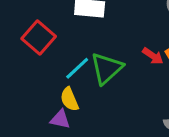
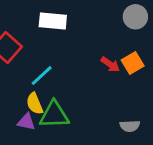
green triangle: (107, 68) -> (54, 115), moved, turned 40

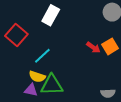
white rectangle: (53, 21) -> (51, 15), turned -66
yellow semicircle: (35, 104) -> (37, 77), turned -49

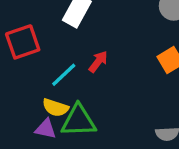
red square: (16, 35) -> (23, 42), turned 30
red arrow: (93, 47) -> (98, 62), moved, turned -88

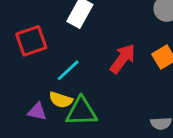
red arrow: (98, 62) -> (123, 59), moved, size x1.5
purple triangle: (46, 129) -> (37, 112), moved

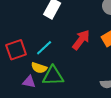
red square: (31, 41) -> (16, 50), moved
purple triangle: (37, 112) -> (29, 82), moved

